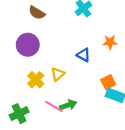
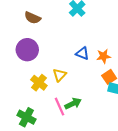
orange star: (110, 42) -> (104, 56), moved
pink line: (54, 107) -> (59, 107), turned 42
green cross: (19, 114) -> (26, 117), turned -30

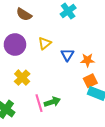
blue triangle: (82, 53) -> (67, 55), turned 32
yellow triangle: (60, 75) -> (45, 43), moved

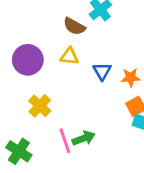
brown semicircle: (24, 14) -> (74, 26), moved
yellow triangle: (45, 43) -> (69, 56), turned 48

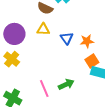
yellow cross: (40, 106) -> (12, 59), moved
green arrow: (84, 138) -> (66, 84), moved

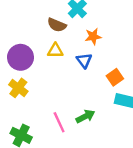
orange star: (87, 41) -> (93, 36), moved
orange square: (92, 61) -> (115, 77), moved

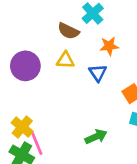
yellow cross: (18, 88) -> (22, 127), moved
pink line: (59, 122) -> (37, 143), moved

